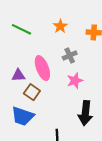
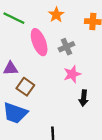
pink ellipse: (42, 68) -> (39, 42), moved
black arrow: (85, 113) -> (84, 98), moved, size x0.6

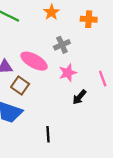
pink ellipse: (39, 42) -> (34, 61), moved, turned -40
black arrow: (84, 98) -> (79, 97), turned 35

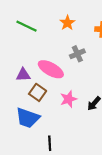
pink star: (68, 73) -> (69, 99), moved
black line: (48, 134) -> (50, 143), moved

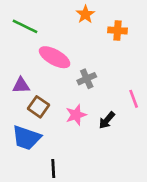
orange star: (67, 23) -> (85, 14), moved
gray cross: (77, 54) -> (87, 79), moved
pink ellipse: (51, 69) -> (55, 57), moved

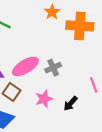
orange cross: (118, 30) -> (80, 26), size x1.6
pink ellipse: (55, 57) -> (25, 66), moved, turned -60

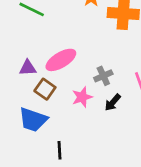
gray cross: (53, 68) -> (103, 76), moved

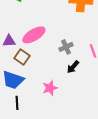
pink star: (82, 97) -> (50, 88), moved
black line: (60, 150) -> (17, 103), moved

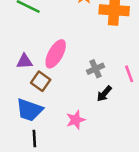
pink ellipse: (34, 35) -> (56, 54), turned -30

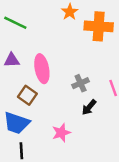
pink ellipse: (56, 54) -> (42, 69), turned -40
purple triangle: (24, 61) -> (12, 60), moved

